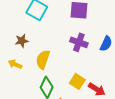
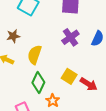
purple cross: (79, 42) -> (70, 37), turned 36

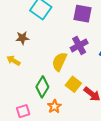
yellow semicircle: (35, 55) -> (59, 62), moved

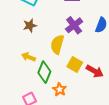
brown star: (22, 38) -> (30, 26), moved
yellow arrow: (13, 61) -> (29, 57), moved

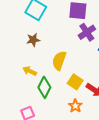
purple cross: (74, 25) -> (87, 32), moved
orange star: (60, 89) -> (75, 106), moved

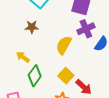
yellow semicircle: (59, 61) -> (64, 45), moved

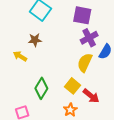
yellow semicircle: (64, 45) -> (85, 63), moved
yellow arrow: (23, 57) -> (20, 56), moved

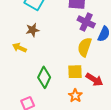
purple cross: (89, 38) -> (86, 22), turned -30
yellow square: (73, 86) -> (75, 72), turned -35

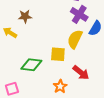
yellow square: (75, 72) -> (58, 54), moved
green diamond: (44, 77) -> (31, 65), turned 65

